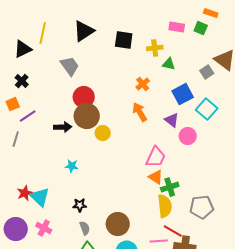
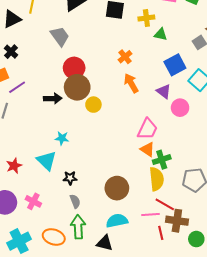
orange cross: (143, 84) -> (125, 57), moved
cyan triangle: (40, 197) -> (47, 161), moved
brown circle: (118, 224) -> (117, 188), moved

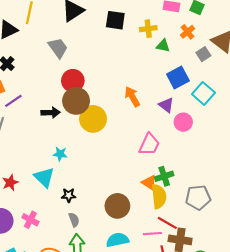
orange cross: (125, 57) -> (187, 32), moved
yellow circle: (93, 105) -> (93, 119), size x1.6
orange triangle: (147, 149) -> (149, 183), moved

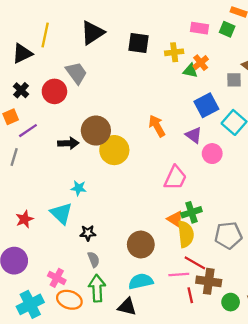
orange cross: (187, 32) -> (201, 63), moved
gray square: (203, 54) -> (234, 80), turned 32
red circle: (73, 81) -> (54, 91), moved
pink cross: (30, 220) -> (57, 278), moved

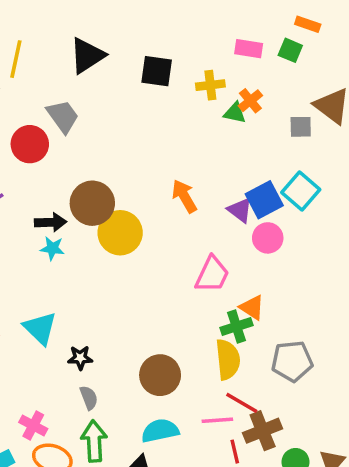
blue square: (206, 105) -> (264, 200), moved
cyan star: (79, 188) -> (52, 248), moved
orange triangle: (175, 219) -> (252, 307), moved
brown cross: (209, 281) -> (263, 431), turned -30

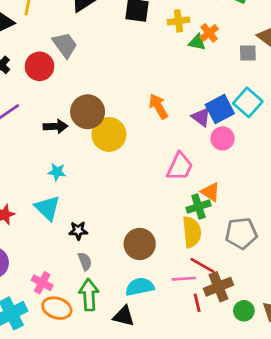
cyan star: (52, 248) -> (57, 172), moved

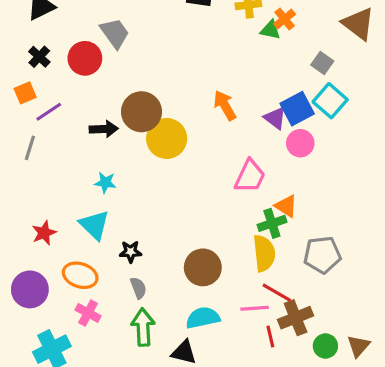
gray square: (248, 53) -> (322, 63), moved, turned 36
orange ellipse: (57, 308) -> (80, 275), moved

